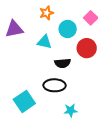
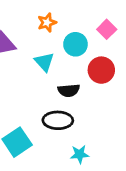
cyan triangle: (44, 42) -> (44, 62), turned 35

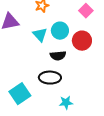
cyan circle: (75, 44) -> (60, 31), moved

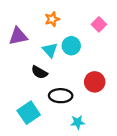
red circle: (82, 41) -> (95, 82), moved
black semicircle: (58, 56) -> (39, 72), moved, turned 35

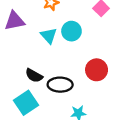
black semicircle: (39, 72) -> (34, 75), moved

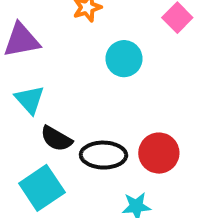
cyan triangle: (49, 36) -> (30, 100), moved
red circle: (97, 70) -> (159, 153), moved

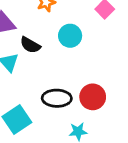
black semicircle: (56, 139) -> (30, 45), moved

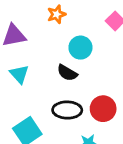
black semicircle: (30, 45) -> (67, 73), moved

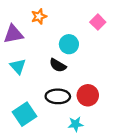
orange star: (57, 14) -> (39, 16), moved

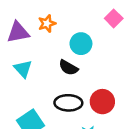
orange star: (39, 16) -> (47, 23), moved

